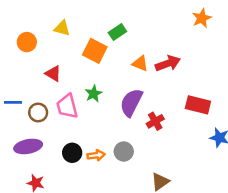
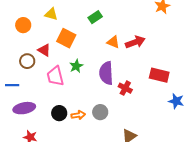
orange square: (95, 51) -> (66, 38), moved
blue line: (13, 102) -> (12, 85), moved
purple semicircle: (131, 102) -> (106, 73), turned -30
brown circle: (38, 113) -> (27, 61), moved
red cross: (155, 121) -> (125, 88), turned -32

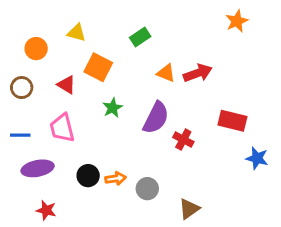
brown circle: (27, 61) -> (22, 88), moved
purple semicircle: (106, 73) -> (156, 118), turned -150
pink trapezoid: (55, 76) -> (62, 128), moved
gray circle: (100, 112) -> (147, 189), moved

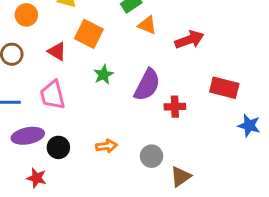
orange triangle: (166, 73) -> (147, 25), moved
red cross: (183, 140) -> (175, 107), turned -30
black circle: (88, 176) -> (58, 147), moved
gray circle: (147, 189) -> (152, 156), moved

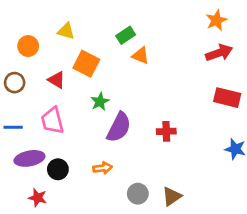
red arrow: (189, 40) -> (219, 53), moved
purple semicircle: (147, 85) -> (119, 127), moved
red rectangle: (224, 88) -> (227, 98), moved
gray circle: (152, 156) -> (138, 194), moved

